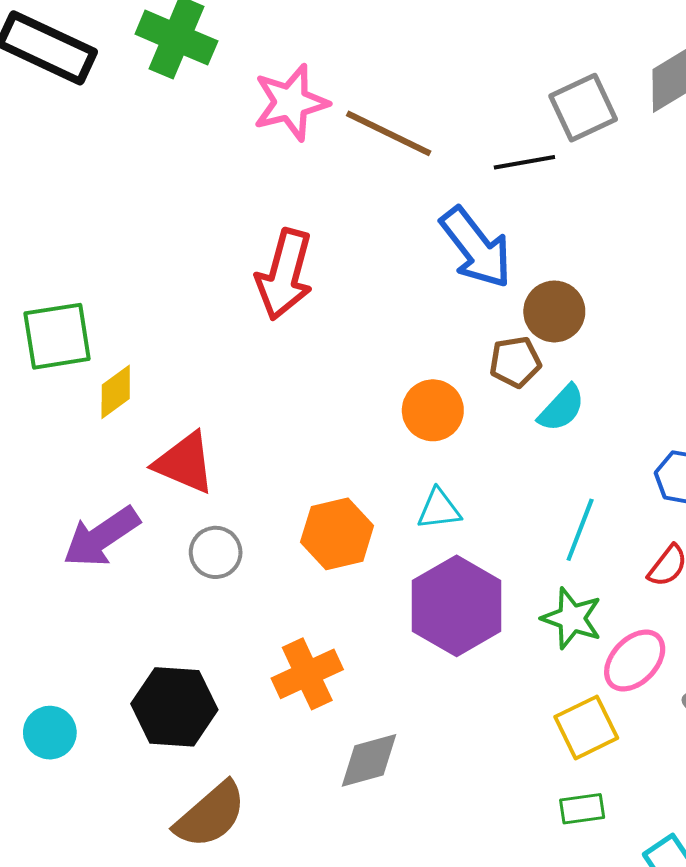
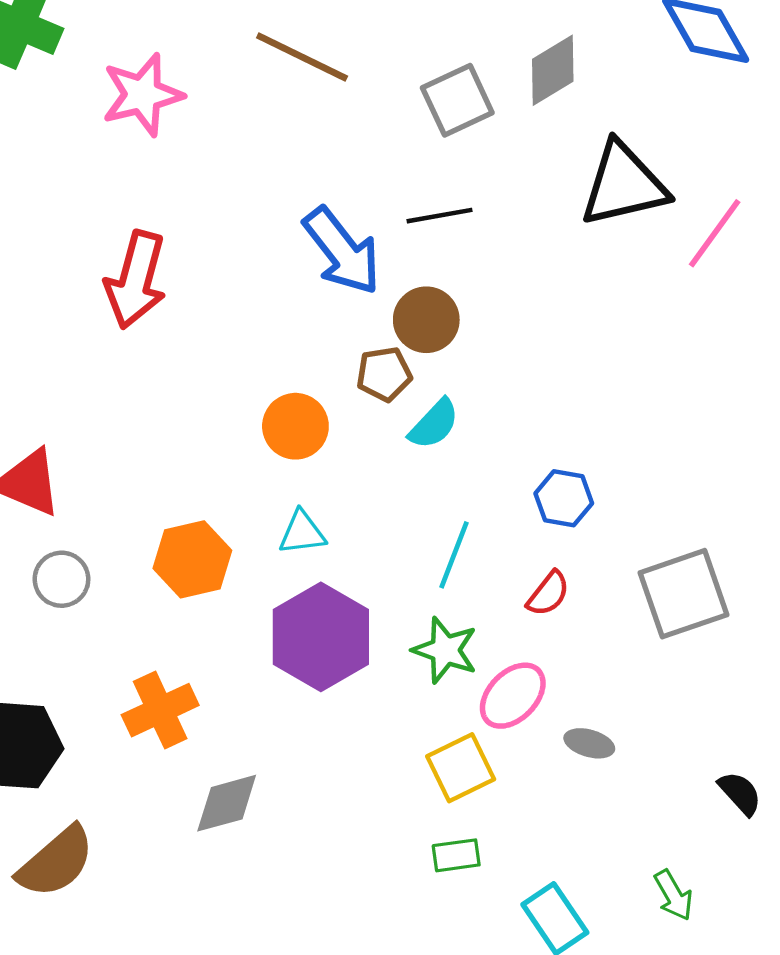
brown line: (389, 133) -> (302, 57), moved
black line: (524, 162) -> (440, 216), moved

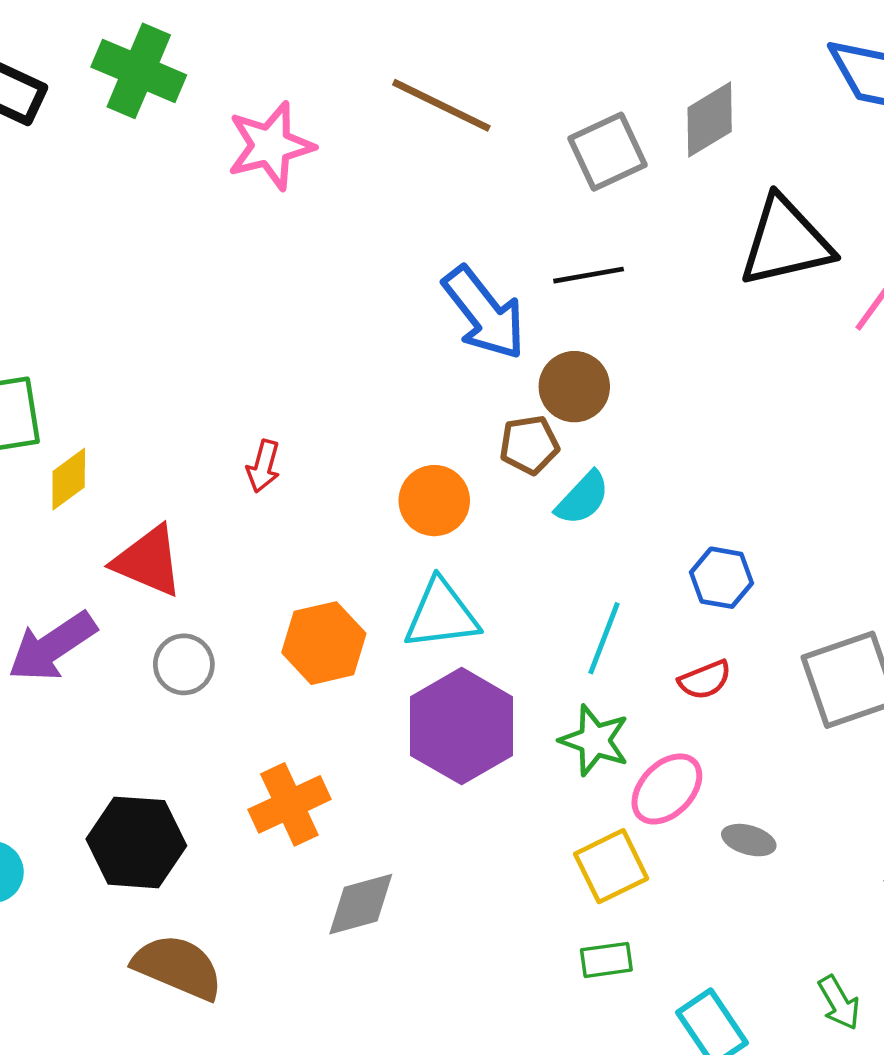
red arrow: (136, 280) -> (263, 466), moved, size x0.5
cyan triangle: (302, 533) -> (441, 615), size x1.5
red semicircle: (548, 594) -> (705, 680), turned 30
brown semicircle: (56, 862) -> (178, 967), turned -116

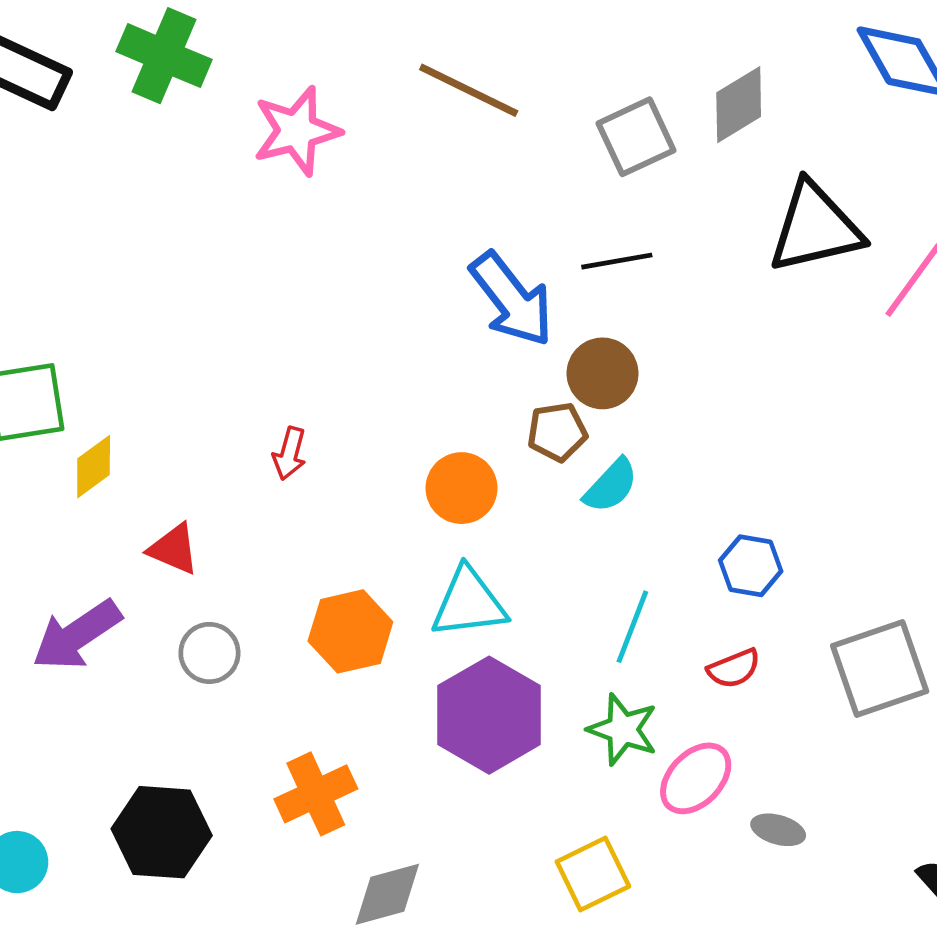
red triangle: (148, 561) -> (174, 549), size x0.7
yellow square: (611, 866) -> (593, 874), moved

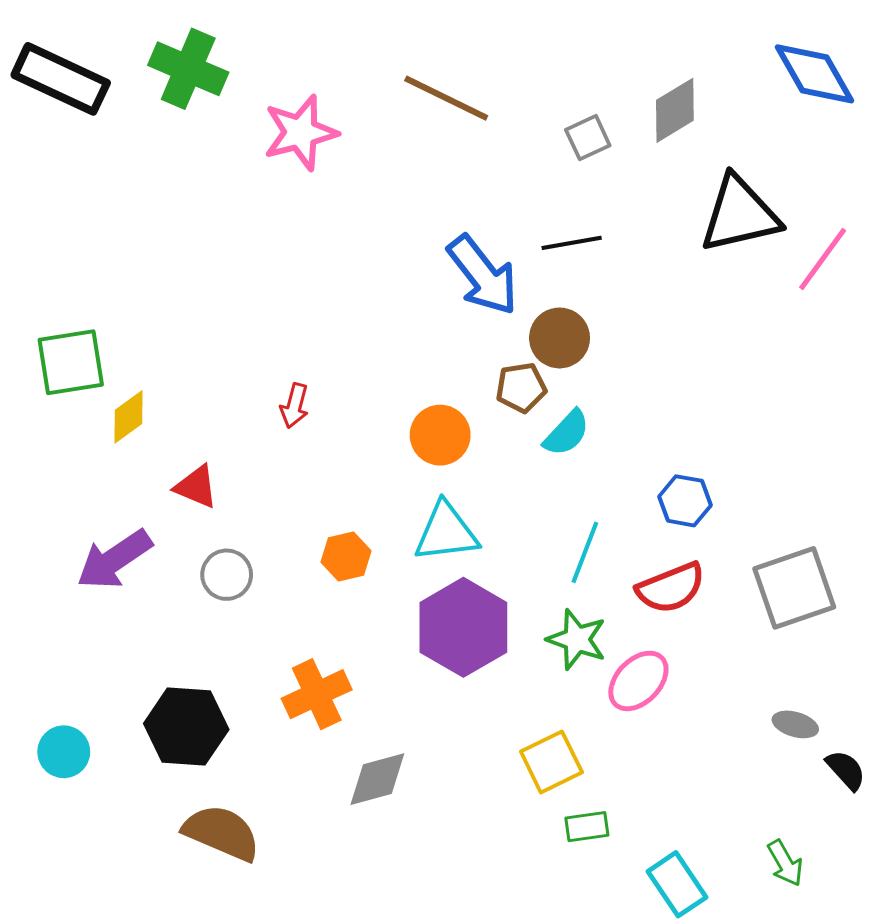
gray square: (636, 137) -> (588, 138), size x0.7
orange hexagon: (350, 631) -> (346, 556), size x0.7
red semicircle: (734, 668) -> (671, 588), size x1.5
gray ellipse: (778, 830) -> (795, 724), moved

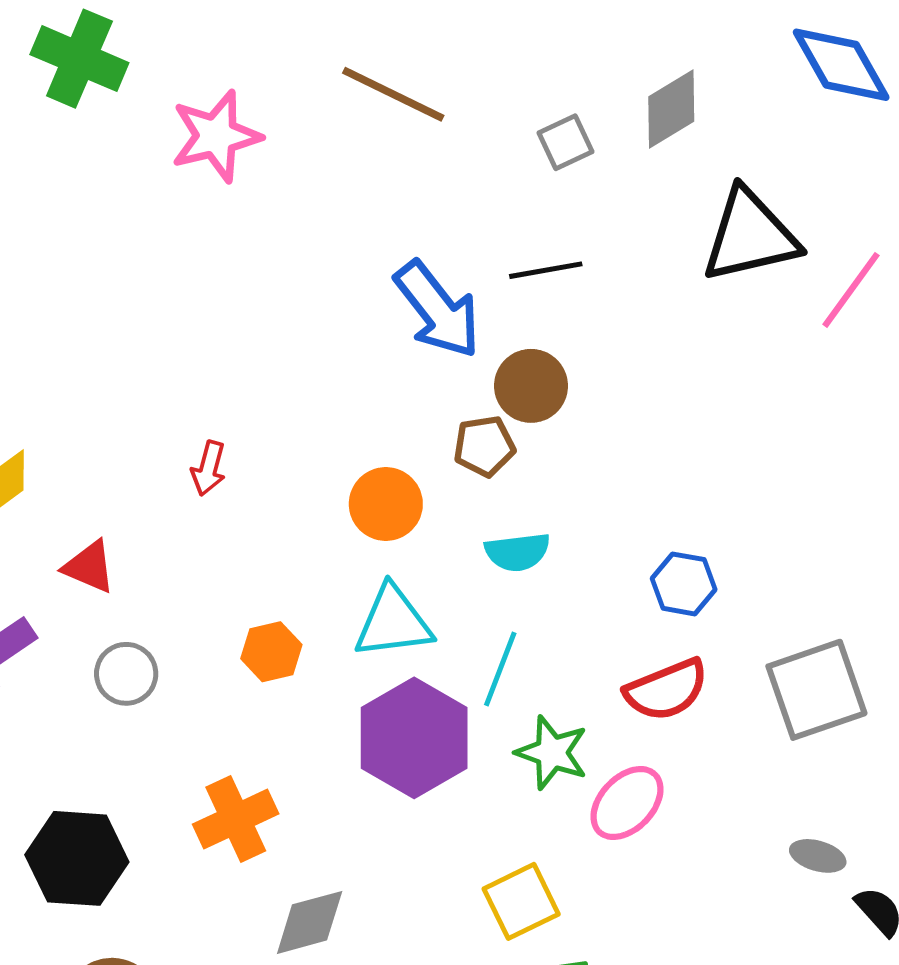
cyan semicircle: (567, 433) -> (517, 552), moved, turned 40
cyan line: (585, 552) -> (500, 669), moved

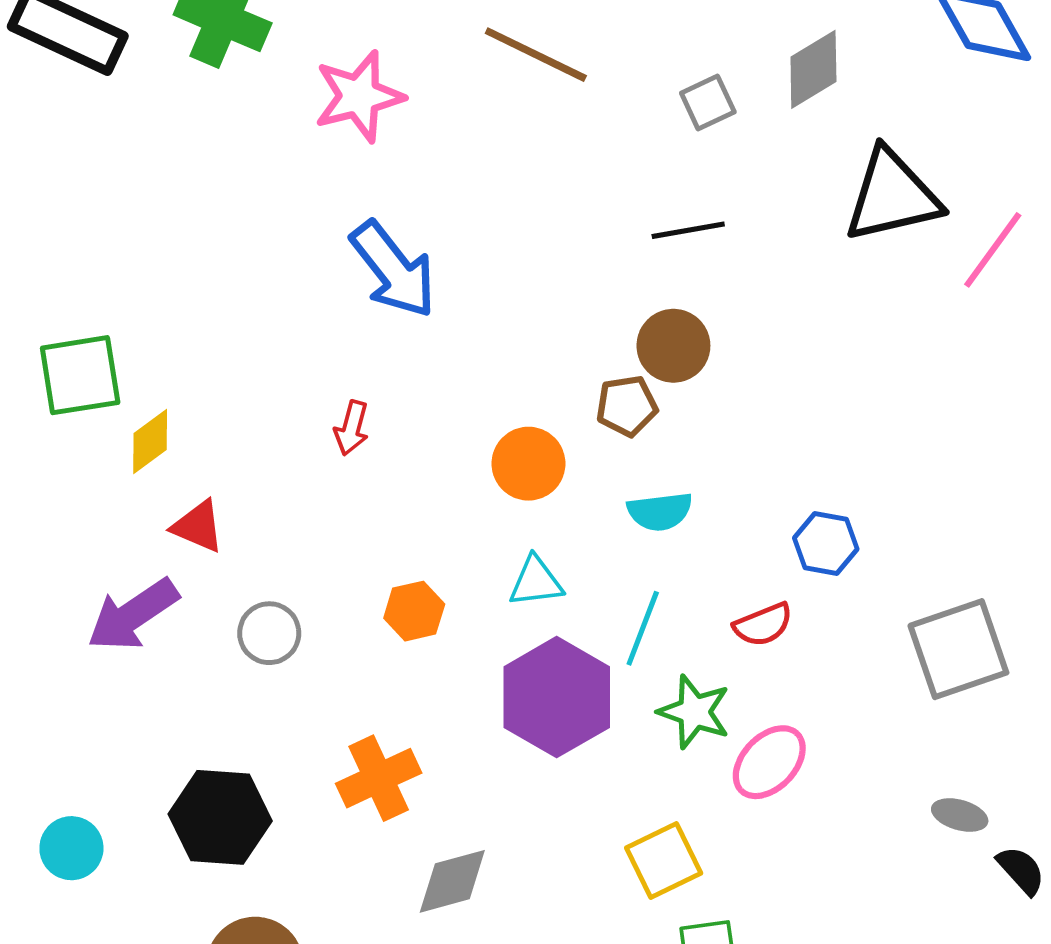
blue arrow: (437, 310) -> (393, 270), moved
red triangle: (89, 567) -> (198, 526), moved
cyan triangle: (393, 622) -> (536, 582), size x0.7
red semicircle: (666, 690) -> (763, 625), moved, size x0.7

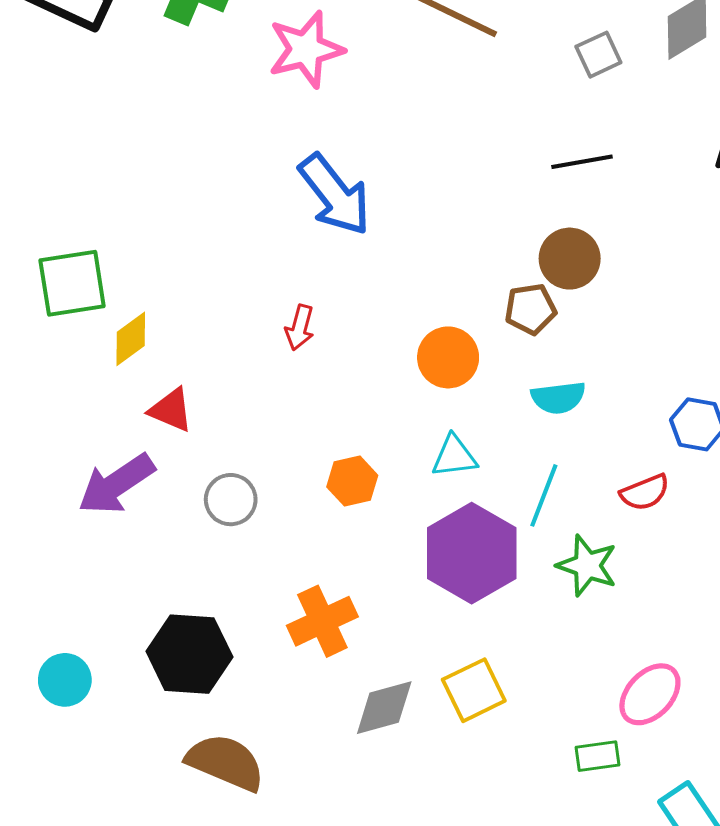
pink ellipse: (769, 762) -> (650, 694), moved
yellow square: (664, 860) -> (474, 690), moved

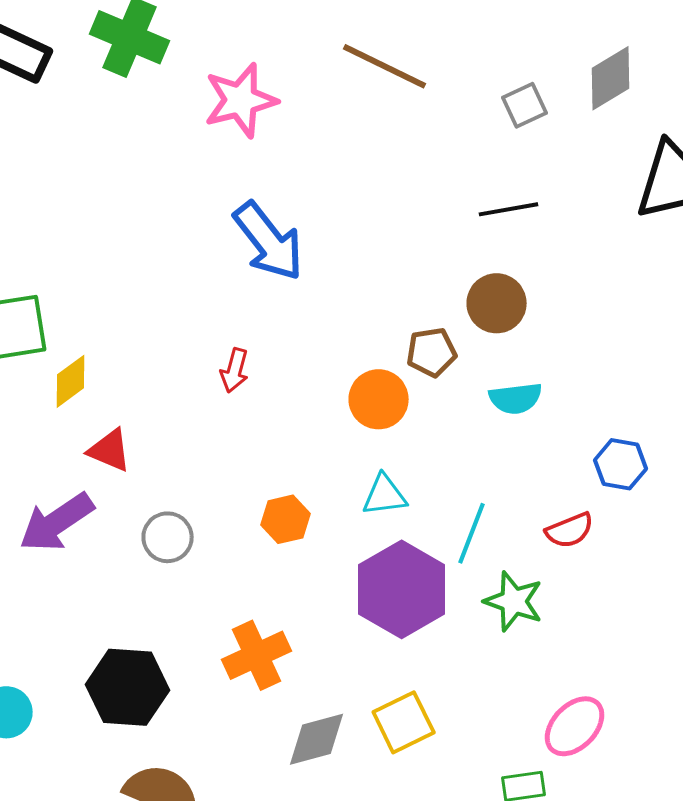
brown pentagon: (530, 309) -> (432, 352), moved
cyan semicircle: (558, 398) -> (516, 398), moved

